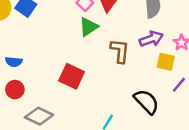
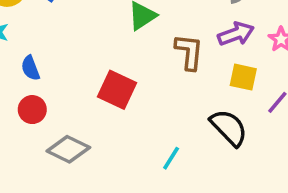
blue semicircle: (14, 62) -> (30, 68), turned 63
yellow square: (166, 62) -> (243, 77), moved

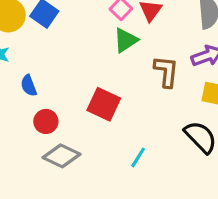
red circle: (32, 110) -> (46, 121), moved
cyan line: (171, 158) -> (138, 157), moved

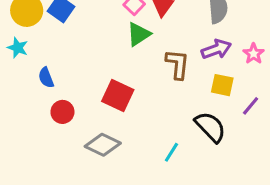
gray diamond: (62, 156) -> (103, 145), moved
cyan line: (138, 157) -> (171, 152), moved

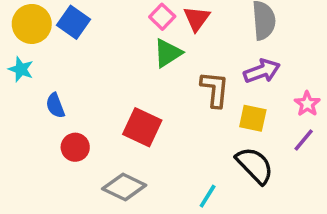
pink star: (254, 54) -> (307, 104), moved
yellow square: (222, 85) -> (253, 118), moved

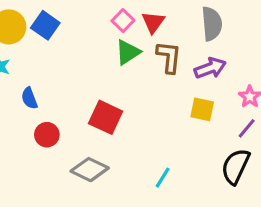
brown L-shape: (215, 89) -> (169, 57), moved
black semicircle: (255, 165) -> (236, 166), moved, turned -111

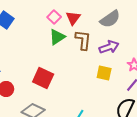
gray semicircle: (212, 24) -> (110, 19), turned 60

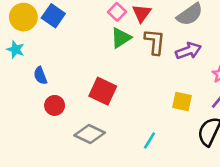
yellow square: (104, 73) -> (182, 102), moved

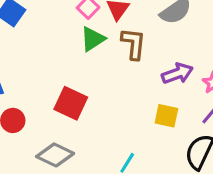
purple arrow: (188, 51) -> (177, 73), moved

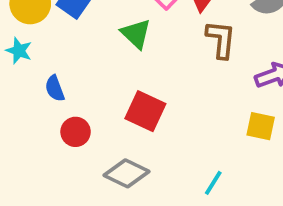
green triangle: (93, 39) -> (136, 34), moved, turned -44

